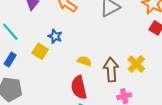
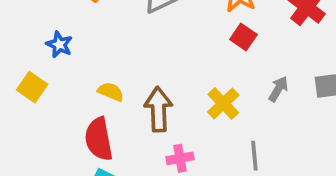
yellow square: (40, 51) -> (32, 87), moved
yellow cross: (136, 64) -> (223, 103), moved

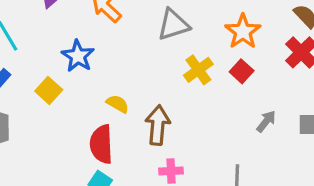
blue star: (59, 45) -> (78, 56), size x1.4
yellow cross: (223, 103) -> (198, 70), moved

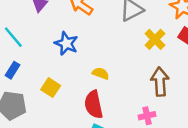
yellow square: (49, 90) -> (51, 88), moved
brown arrow: (158, 125) -> (160, 82), moved

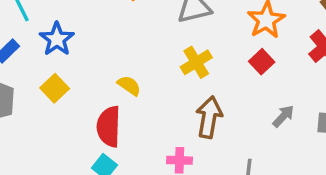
yellow cross: (155, 39) -> (196, 62), moved
blue star: (66, 43) -> (57, 39), moved

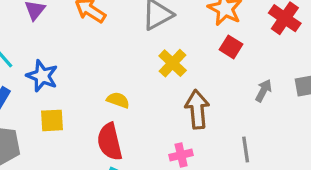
yellow square: (55, 88) -> (52, 120), turned -35

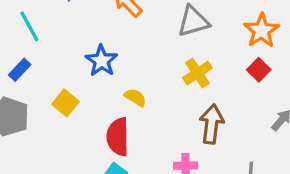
blue star: (42, 76) -> (101, 61), moved
yellow square: (52, 120) -> (65, 103), turned 30

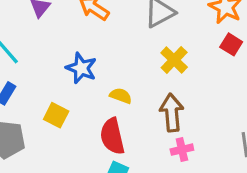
brown arrow: (212, 124) -> (172, 113), moved

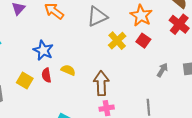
yellow cross: (174, 60) -> (117, 41), moved
red semicircle: (112, 136) -> (46, 75), moved, size x0.6

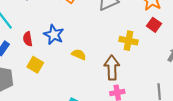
yellow cross: (117, 41) -> (129, 41), moved, turned -36
red semicircle: (46, 75) -> (28, 39), moved

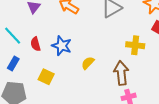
red semicircle: (28, 39) -> (36, 44), moved
yellow semicircle: (79, 54) -> (88, 63), turned -64

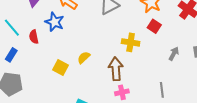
blue star: (62, 46) -> (55, 22), moved
yellow square: (46, 77) -> (61, 68), moved

